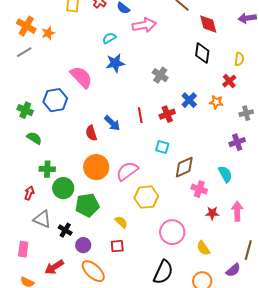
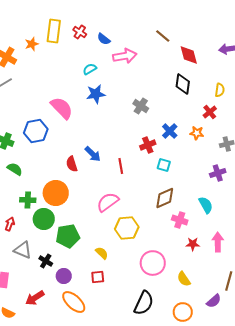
orange star: (48, 33) -> (32, 44), moved
red line: (140, 115) -> (121, 166), moved
cyan square: (162, 147) -> (164, 165), moved
orange circle: (96, 167) -> (56, 193), moved

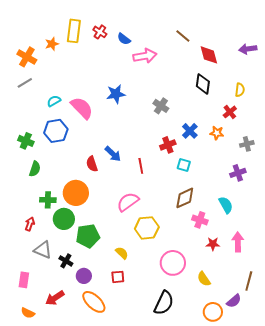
cyan semicircle: (90, 69) -> (54, 101), moved
green semicircle: (15, 169) -> (35, 169), turned 77
orange circle: (183, 312) -> (213, 312), moved

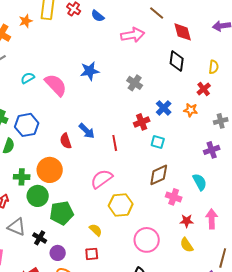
pink arrow: (145, 56) -> (133, 35), moved
blue hexagon: (56, 131) -> (27, 125), moved
yellow semicircle: (204, 279) -> (187, 245), moved

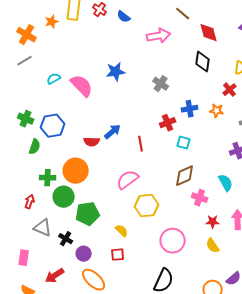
blue cross: (164, 108) -> (190, 109), turned 35
blue arrow: (87, 131) -> (113, 132), turned -84
red semicircle: (66, 141) -> (92, 142), turned -70

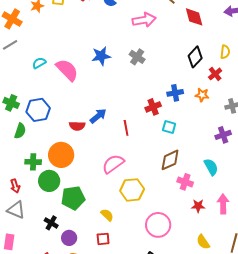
black diamond: (203, 62) -> (195, 57), moved, turned 35
gray cross: (161, 84) -> (137, 57), moved
red arrow: (30, 202) -> (15, 186), turned 144
gray triangle: (43, 228) -> (16, 210), moved
yellow semicircle: (213, 246) -> (203, 242), moved

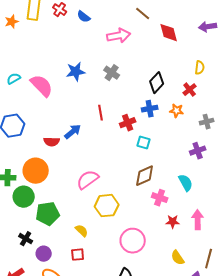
black diamond: (195, 57) -> (157, 83), moved
red line: (126, 128) -> (101, 113), moved

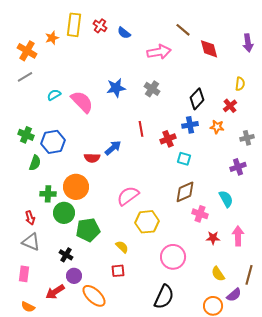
purple arrow: (208, 27) -> (248, 43), turned -90
purple circle: (44, 254) -> (74, 276), moved

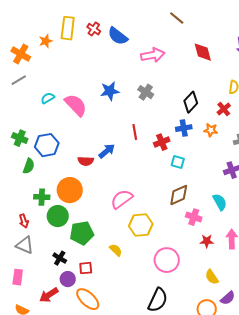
brown line: (183, 30) -> (177, 18), moved
blue semicircle: (124, 33) -> (118, 36), size x1.5
red square: (118, 271) -> (86, 268), moved

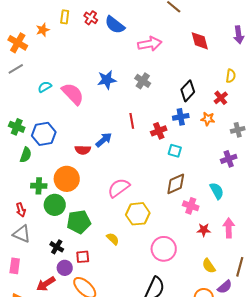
yellow rectangle: (68, 28) -> (65, 17), size x0.6

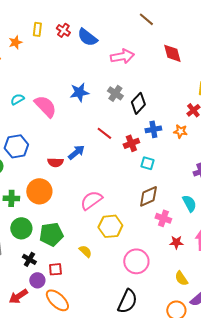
black diamond: (188, 91) -> (138, 103), moved
red line: (132, 121) -> (104, 133), turned -42
green circle: (55, 205) -> (21, 228), moved

